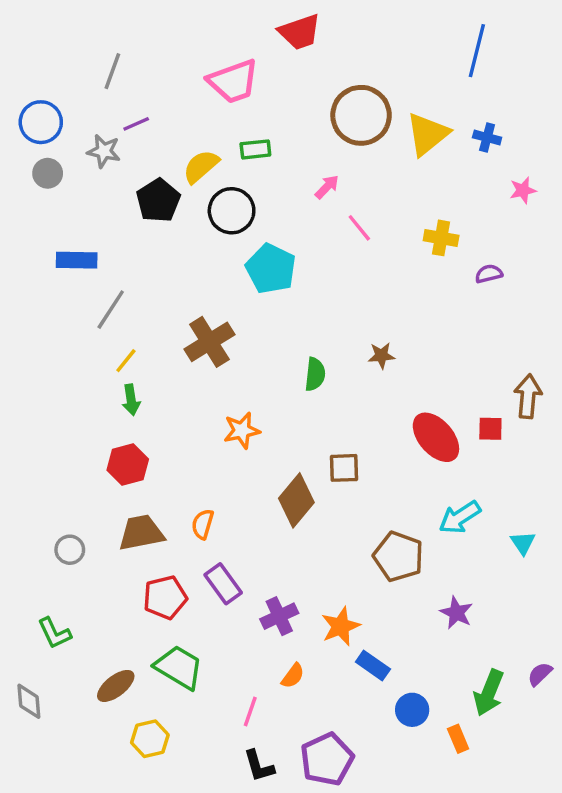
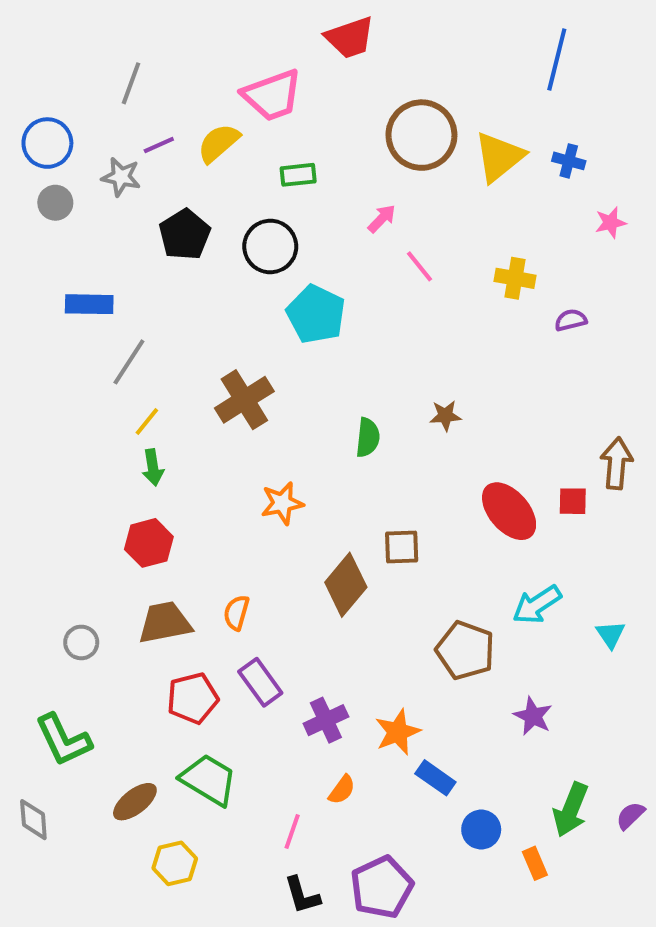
yellow semicircle: (201, 166) -> (219, 143), moved
green L-shape: (54, 633) -> (63, 740), size x1.4
purple semicircle: (540, 674) -> (630, 816), moved

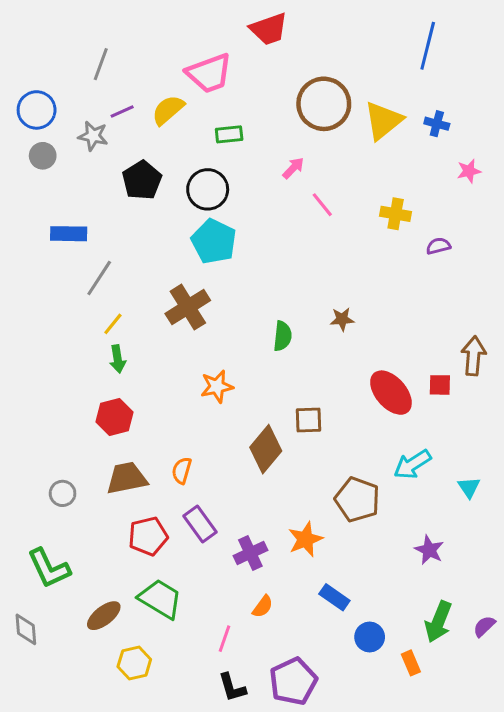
cyan pentagon: (316, 314) -> (214, 241), moved
purple star: (533, 716) -> (429, 550), moved
orange star: (398, 732) -> (305, 539), moved

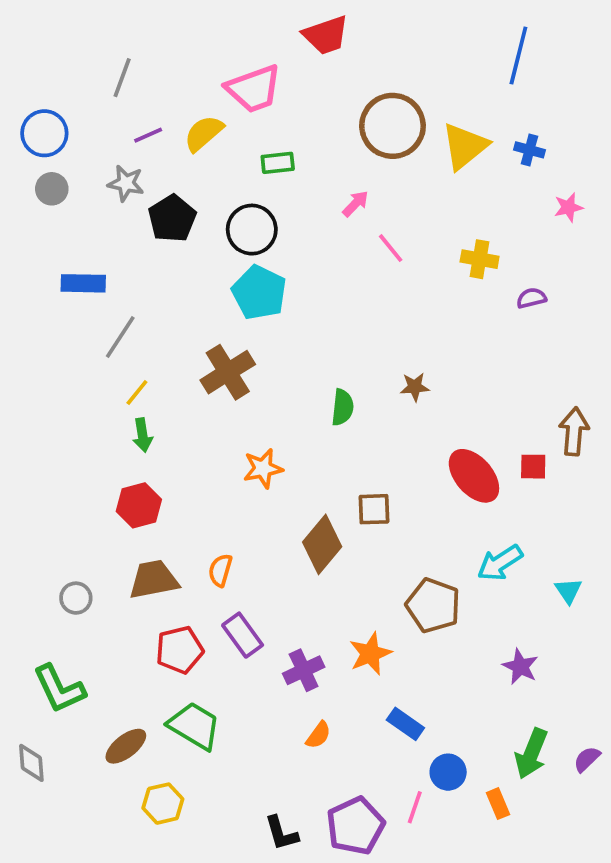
gray star: (93, 136) -> (126, 183), moved
pink line: (224, 639) -> (415, 807), moved

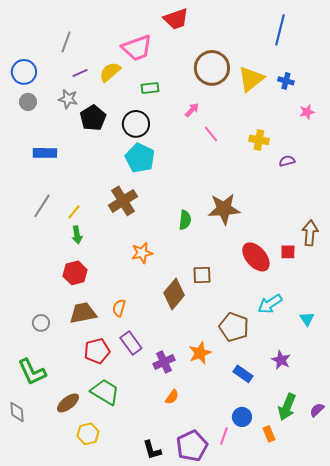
gray line: (120, 337) -> (42, 206), moved
brown star: (415, 387) -> (224, 209), size x2.0
blue rectangle: (405, 724) -> (243, 374), moved

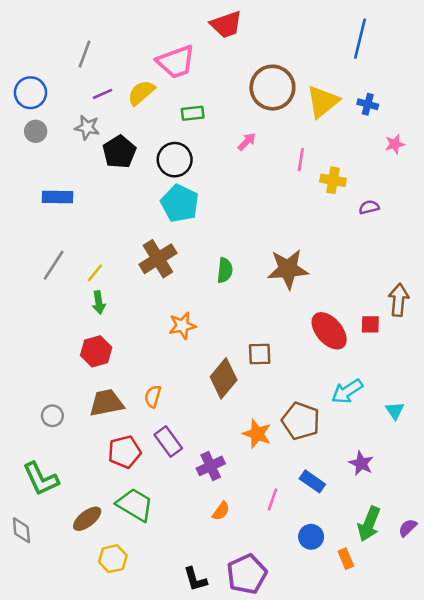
pink line: (211, 134) -> (301, 160), moved, turned 48
green semicircle: (185, 220) -> (225, 270), moved
orange star: (200, 353) -> (257, 434), moved, turned -30
pink line: (224, 436) -> (272, 499), moved

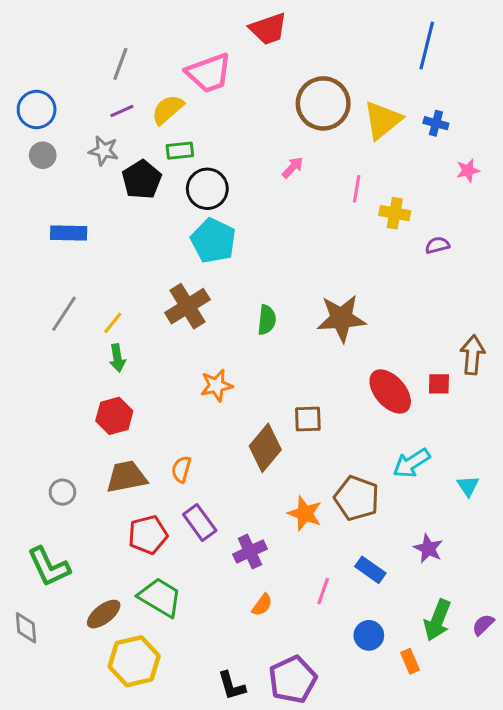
gray line: (85, 54) -> (120, 64), moved
green rectangle: (193, 113) -> (180, 151), moved
yellow hexagon: (113, 559) -> (134, 661), size x1.5

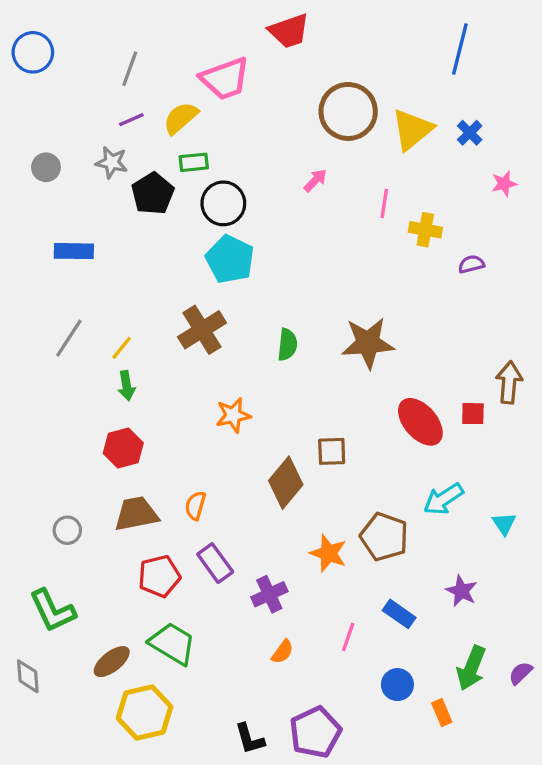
blue circle: (37, 110) -> (33, 52), moved
blue cross: (436, 123) -> (470, 133), turned 30

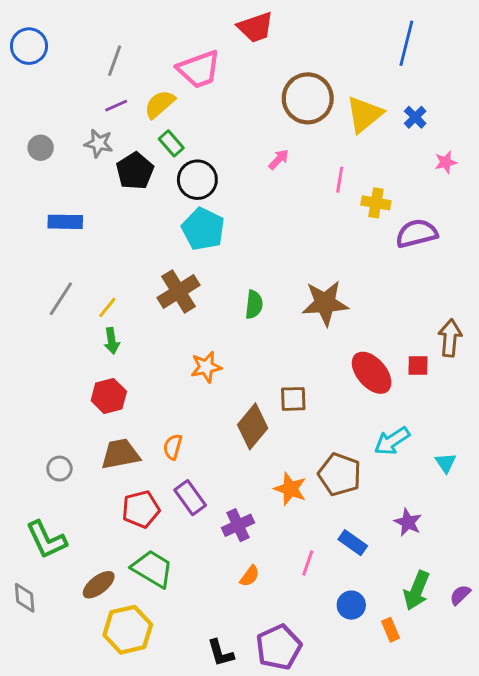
green rectangle: (194, 162) -> (171, 143), turned 55
purple semicircle: (471, 264) -> (417, 233), size x1.8

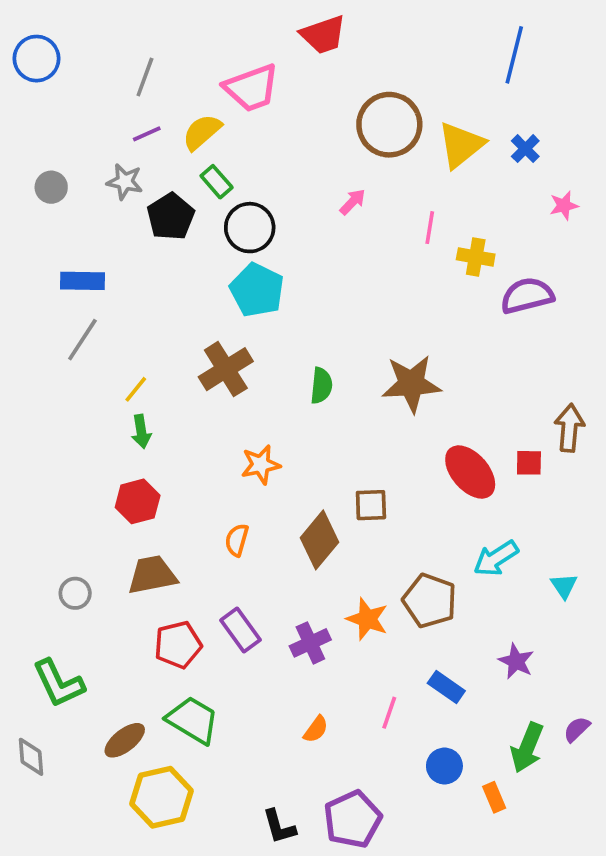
gray line: (61, 299) -> (82, 340), moved
orange semicircle: (173, 447) -> (237, 540), moved
purple cross: (238, 525) -> (310, 643), moved
purple semicircle: (460, 595) -> (577, 729), moved

